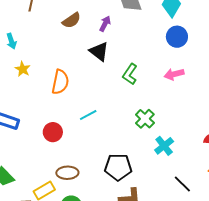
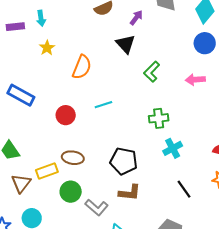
green cross: (145, 119) -> (159, 118), turned 30

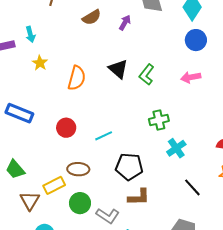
black triangle: (125, 44) -> (118, 69), moved
cyan line: (103, 105) -> (104, 136), moved

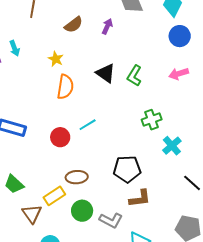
yellow star: (40, 63) -> (56, 59), moved
cyan line: (104, 136) -> (88, 125), moved

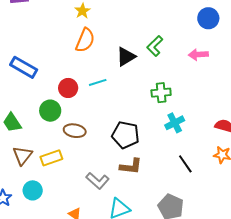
black triangle: (106, 73) -> (126, 57), moved, turned 40
yellow rectangle: (54, 196) -> (51, 158), moved
green circle: (82, 211) -> (50, 111), moved

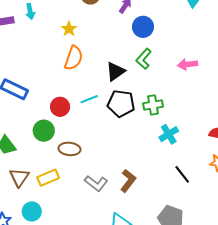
blue circle: (208, 18) -> (143, 27), moved
black pentagon: (125, 135) -> (121, 104), moved
brown L-shape: (131, 166) -> (128, 181), turned -55
gray L-shape: (98, 181) -> (96, 183), moved

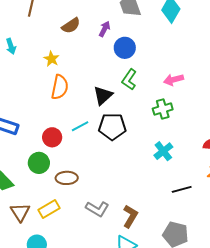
green cross: (153, 105) -> (163, 109), moved
black line: (182, 174) -> (182, 189), turned -60
brown L-shape: (128, 181) -> (130, 216), moved

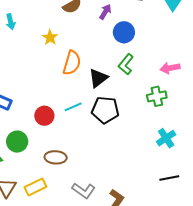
orange semicircle: (60, 87) -> (72, 63), moved
cyan cross: (163, 151) -> (166, 138), moved
green circle: (39, 163) -> (17, 142), moved

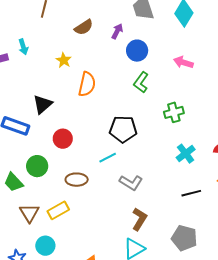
pink arrow: (170, 68) -> (183, 62), moved, turned 30
black triangle: (98, 78) -> (43, 104), moved
cyan line: (73, 107) -> (108, 158), moved
gray L-shape: (84, 191) -> (131, 183), moved

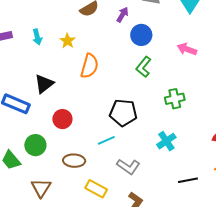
cyan arrow: (23, 47) -> (37, 37), moved
cyan cross: (186, 154) -> (166, 141), moved
yellow rectangle: (58, 210) -> (96, 189), moved, turned 55
brown triangle: (29, 213) -> (41, 188), moved

